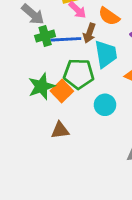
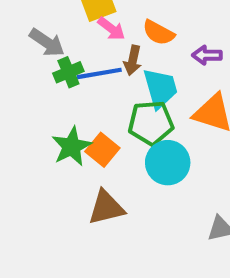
green pentagon: (79, 74) -> (151, 123), moved
cyan circle: (105, 105) -> (168, 163), size x1.4
brown triangle: (60, 130) -> (106, 207), size x1.4

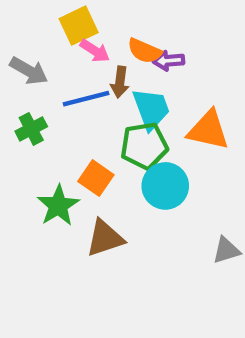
purple arrow: (207, 55) -> (169, 61), moved
green cross: (68, 72) -> (31, 129), moved
green star: (72, 146) -> (58, 206), moved

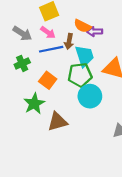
pink arrow: (95, 51) -> (48, 32), moved
orange square: (96, 178) -> (48, 80), moved

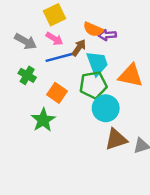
brown arrow: (69, 41) -> (79, 48), turned -152
green cross: (22, 63) -> (27, 75), turned -32
brown triangle: (57, 122) -> (116, 139), moved

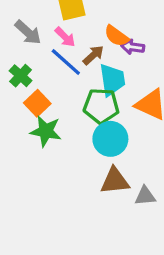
blue line: (59, 57) -> (66, 62), turned 44
orange square: (57, 93) -> (37, 103), moved
green star: (43, 120) -> (46, 131), moved, turned 30

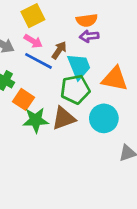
orange semicircle: (116, 36) -> (87, 20), moved, turned -30
cyan circle: (110, 139) -> (104, 118), moved
brown triangle: (115, 181) -> (64, 118), moved

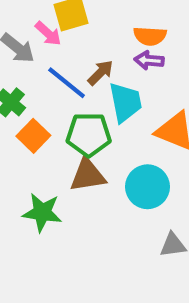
pink arrow: (33, 41) -> (48, 33), moved
green pentagon: (75, 89) -> (89, 135), moved
green star: (36, 120) -> (42, 212), moved

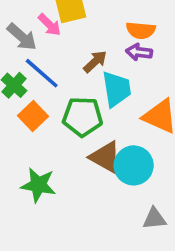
blue line: (67, 83) -> (42, 73), moved
brown triangle: (88, 175) -> (105, 157), moved, turned 36

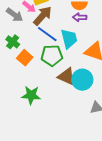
brown arrow: (95, 62) -> (43, 16), moved, size x1.5
blue line: (42, 73) -> (47, 34), moved

